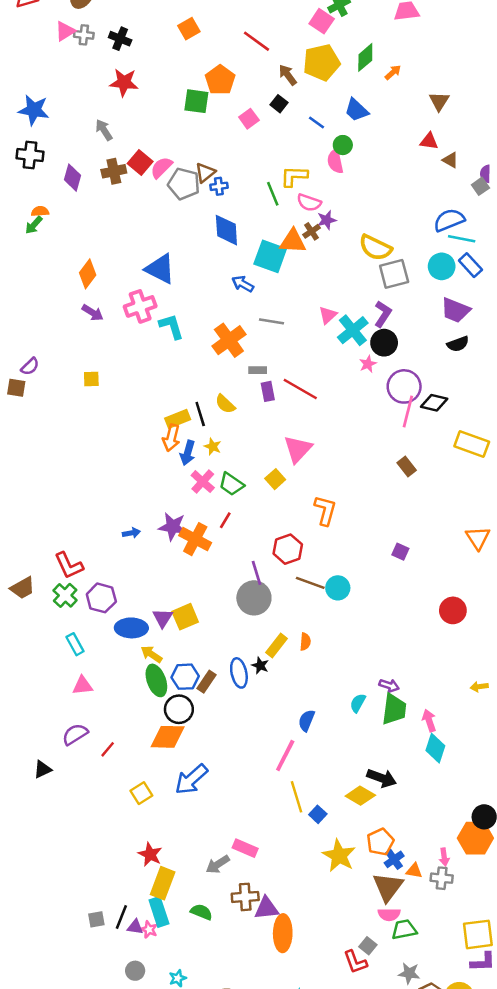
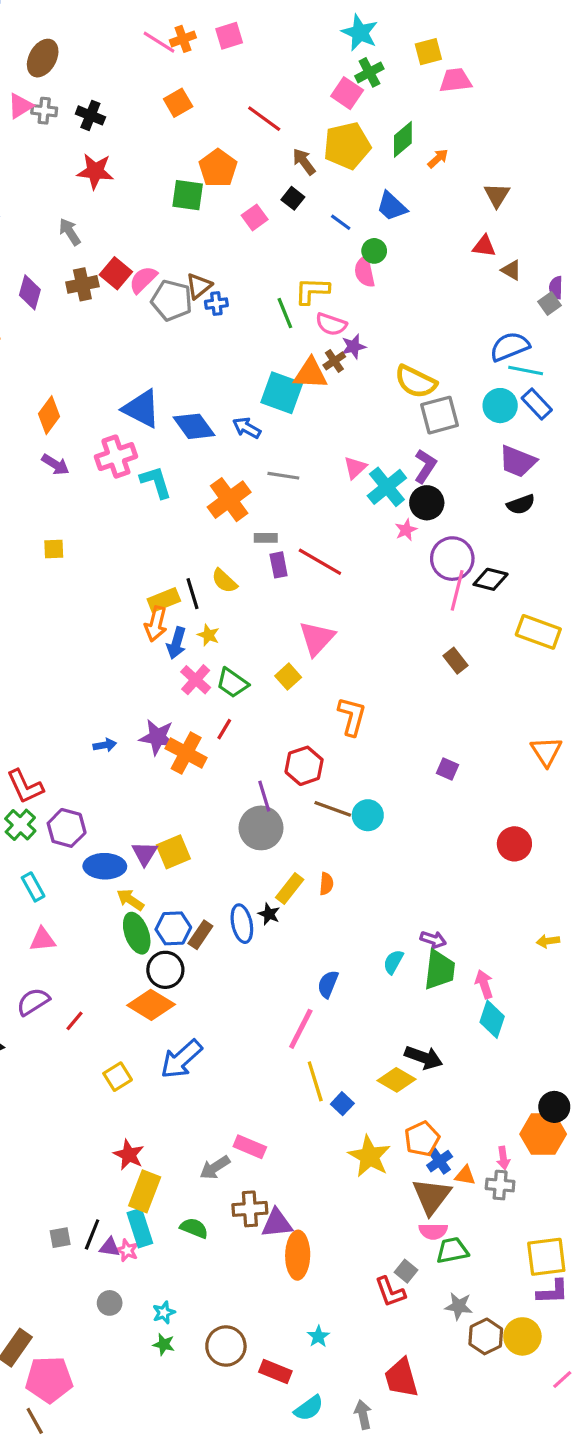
blue diamond: (226, 230) -> (194, 426), moved, turned -32
orange diamond: (168, 737) -> (151, 1005), turned 30

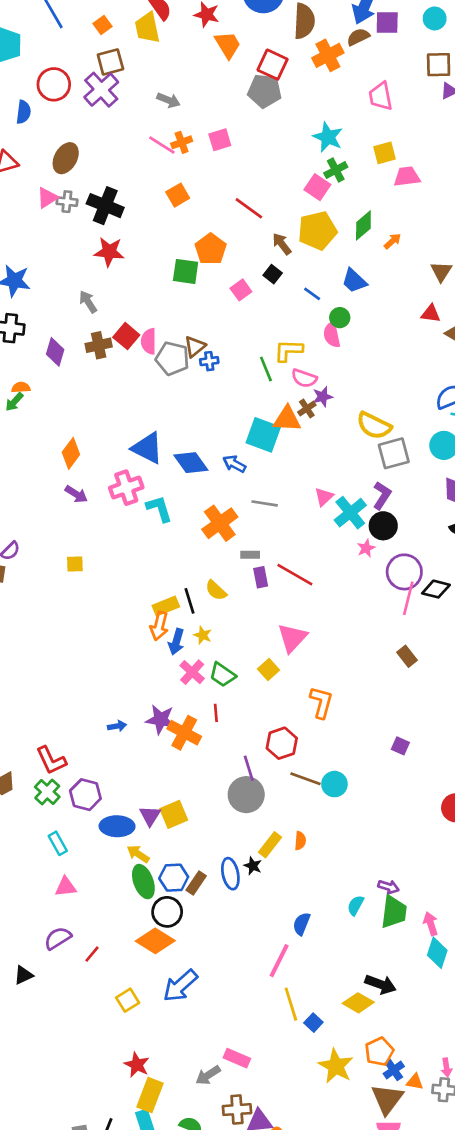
black cross: (90, 115) -> (105, 206), size x1.5
pink semicircle: (143, 280) -> (149, 341), turned -45
red line: (224, 729) -> (216, 713), turned -36

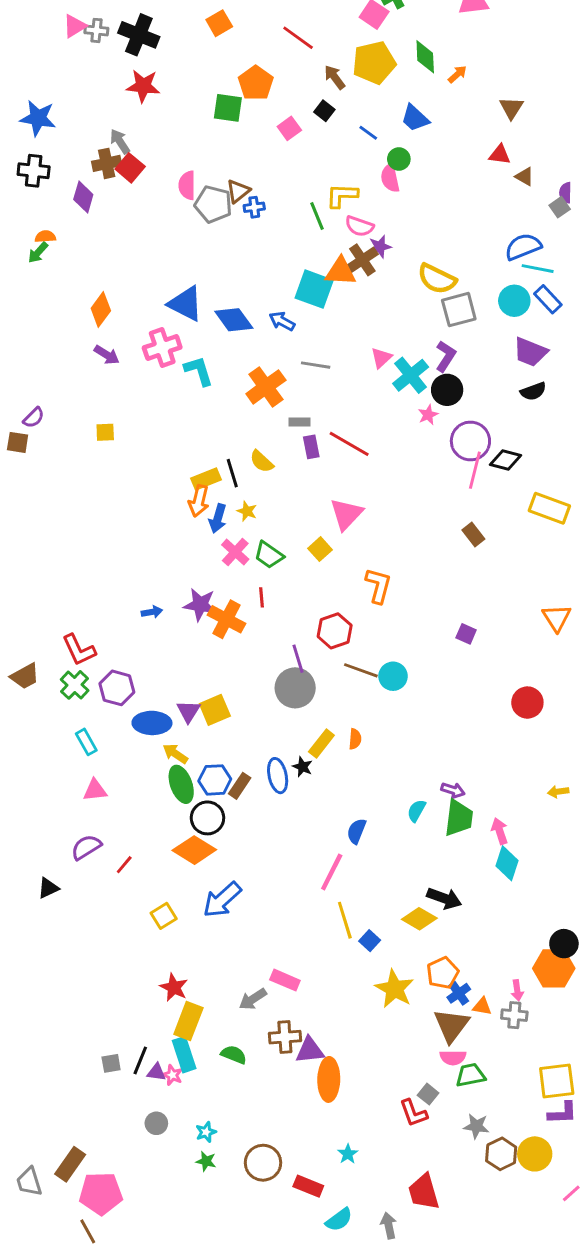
green diamond: (363, 225) -> (425, 57), turned -52
red square: (126, 336) -> (130, 168), moved
brown cross: (99, 345) -> (107, 163), moved
brown cross: (307, 409) -> (362, 260), size x1.5

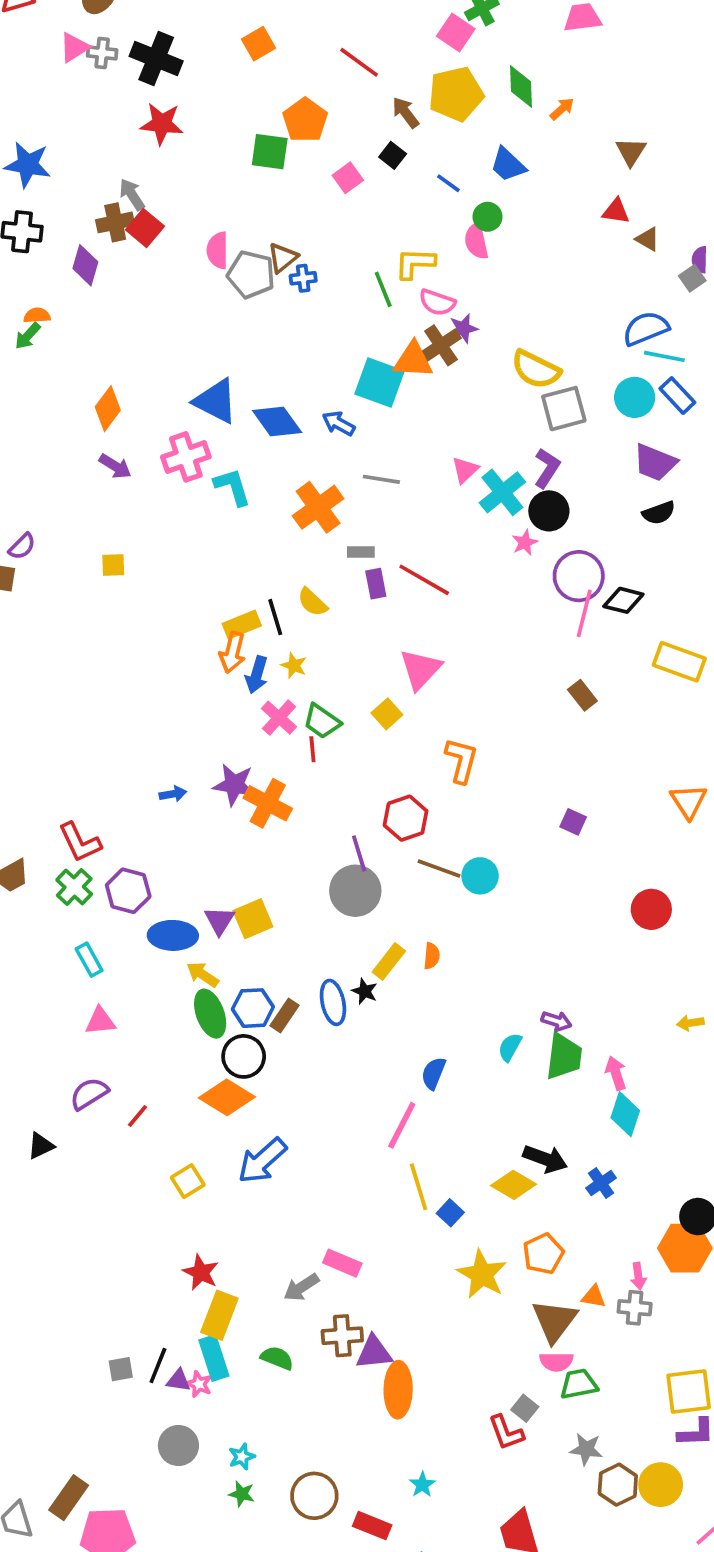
red line: (262, 597) -> (312, 749), moved
blue cross: (459, 993) -> (601, 1183), moved
gray circle: (156, 1123) -> (178, 1446), size x1.4

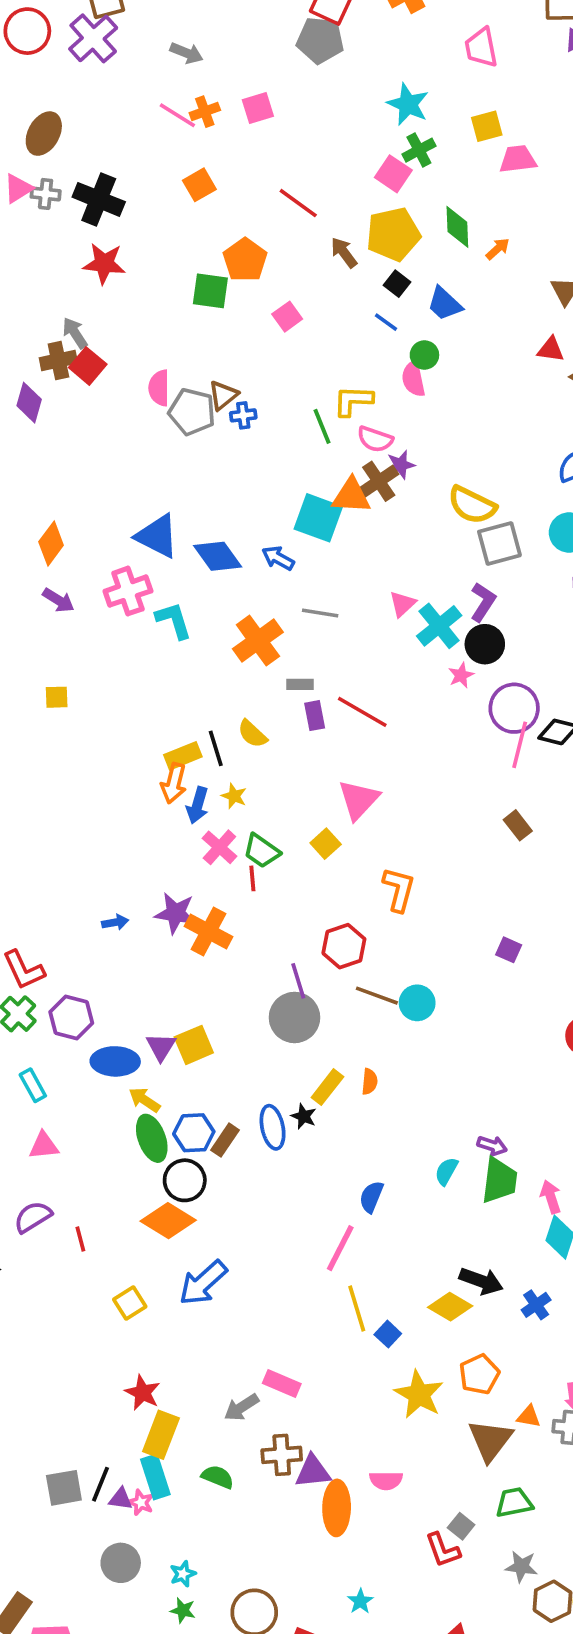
black square: (393, 155) -> (397, 284), moved
red line: (137, 1116) -> (80, 1239), turned -55
pink semicircle: (556, 1362) -> (386, 1481), moved
gray square: (121, 1369) -> (64, 1488), size x1.5

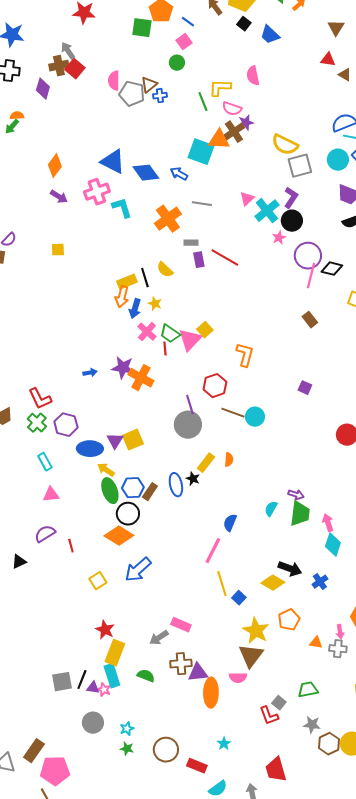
blue line: (386, 322) -> (188, 22), moved
green circle: (424, 355) -> (177, 63), moved
pink triangle: (359, 800) -> (190, 340), moved
brown triangle: (490, 1440) -> (251, 656), moved

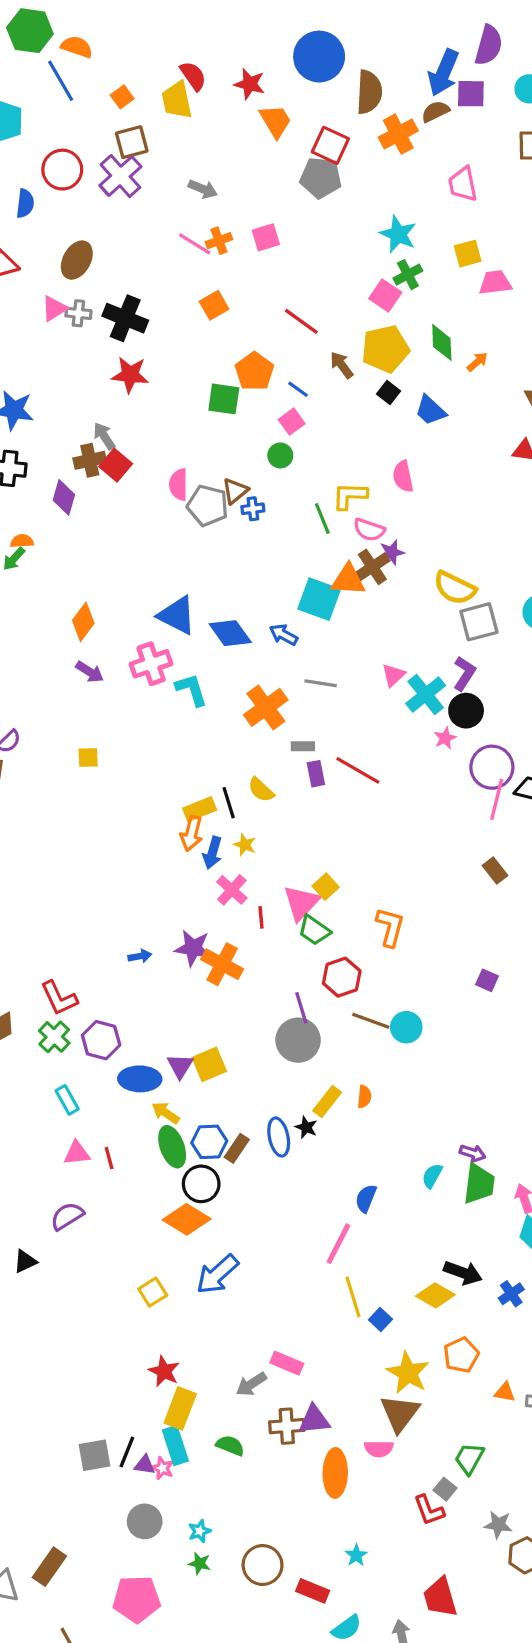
green trapezoid: (170, 334) -> (314, 930), moved
red line: (71, 546) -> (109, 1158), moved
purple triangle: (198, 673) -> (314, 1420), moved
green trapezoid: (308, 690) -> (469, 1458), moved, turned -50
pink pentagon: (55, 771) -> (137, 1599), moved

